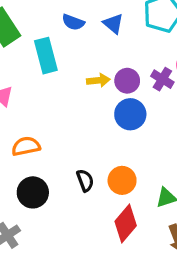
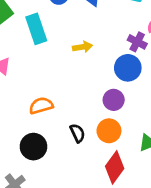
purple circle: (127, 81) -> (114, 100), moved
blue circle: (130, 114) -> (128, 68), moved
orange semicircle: (26, 146) -> (41, 106), moved

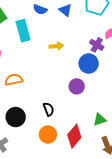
orange semicircle: (41, 106) -> (14, 80), moved
orange circle: (109, 131) -> (48, 135), moved

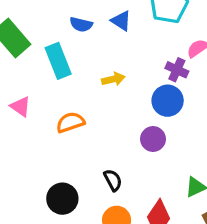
orange semicircle: (14, 80) -> (70, 122), moved

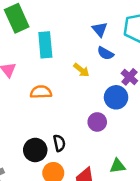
blue semicircle: (81, 24) -> (105, 53), moved
yellow arrow: (113, 79) -> (81, 70), turned 35
black circle: (62, 199) -> (35, 150), moved

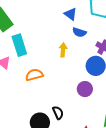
cyan rectangle: (45, 45) -> (19, 45), moved
yellow arrow: (81, 70) -> (63, 50), turned -112

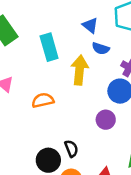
cyan rectangle: (19, 45) -> (49, 47), moved
yellow arrow: (63, 50) -> (80, 70), size x1.6

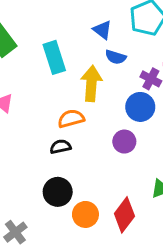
orange semicircle: (43, 100) -> (71, 119), moved
black semicircle: (71, 149) -> (60, 147), moved, turned -78

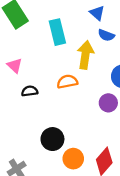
black semicircle: (60, 147) -> (30, 91), moved

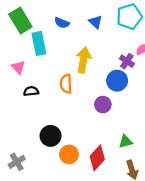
cyan rectangle: (57, 32) -> (39, 43), moved
blue semicircle: (106, 35) -> (62, 23), moved
orange semicircle: (67, 82) -> (66, 84), turned -84

